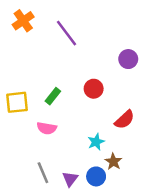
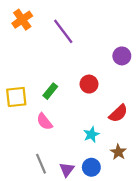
pink semicircle: (47, 128) -> (44, 122), turned 42
brown star: (113, 162) -> (118, 152), moved

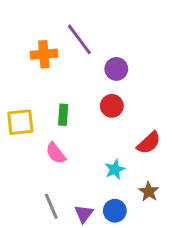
orange cross: (22, 20) -> (44, 54), moved, turned 30
purple circle: (122, 56) -> (116, 69), moved
green rectangle: (50, 91) -> (63, 115), turned -35

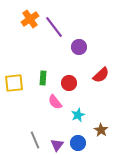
orange cross: (44, 54) -> (30, 19), moved, turned -30
red circle: (112, 106) -> (69, 83), moved
red semicircle: (149, 143) -> (101, 75), moved
pink semicircle: (56, 153) -> (55, 102), moved

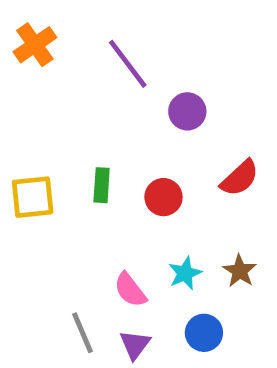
orange cross: (30, 19) -> (35, 45), moved
pink semicircle: (55, 102) -> (130, 290), moved
brown star: (101, 130) -> (240, 271), moved
blue circle: (78, 143) -> (204, 333), moved

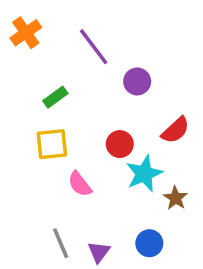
green rectangle: (102, 185) -> (55, 97), moved, turned 50
yellow square: (33, 197) -> (52, 144), moved
cyan star: (185, 273) -> (144, 174), moved, size x1.5
pink semicircle: (130, 290) -> (80, 184), moved

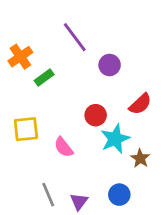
orange cross: (26, 33) -> (20, 57), moved
yellow square: (52, 144) -> (26, 129), moved

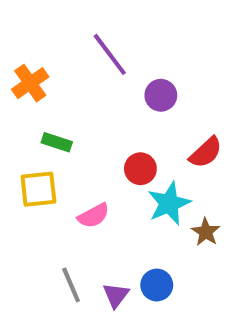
green rectangle: (44, 78) -> (57, 142), moved, turned 54
pink semicircle: (64, 147) -> (93, 216), turned -80
blue circle: (119, 195) -> (157, 285), moved

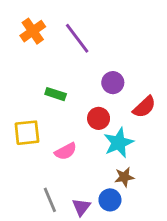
orange cross: (30, 83) -> (33, 31), moved
purple circle: (161, 95) -> (113, 83), moved
green rectangle: (57, 142) -> (56, 94), moved
brown star: (206, 232) -> (124, 177), moved, turned 30

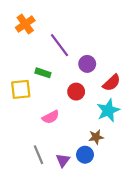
purple line: (77, 38) -> (60, 45), moved
yellow square: (27, 133) -> (21, 89), moved
cyan star: (119, 143) -> (108, 110), moved

